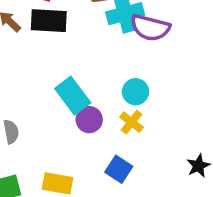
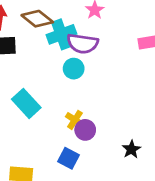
cyan circle: (135, 92) -> (74, 69), moved
purple circle: (89, 120) -> (85, 130), moved

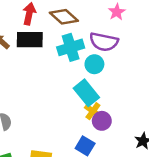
cyan cross: (61, 34) -> (71, 47), moved
cyan rectangle: (26, 103) -> (86, 93), moved

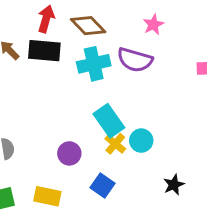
cyan circle: (94, 64) -> (141, 141), moved
purple circle: (102, 121) -> (69, 153), moved

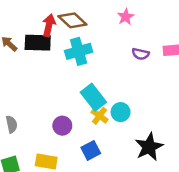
red arrow: (46, 19) -> (49, 25), moved
purple semicircle: (135, 60) -> (140, 54), moved, size x0.6
blue square: (103, 185) -> (91, 150), turned 30
black star: (174, 185) -> (149, 147), size x1.6

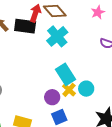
cyan cross: (79, 51) -> (57, 36), turned -30
purple circle: (62, 126) -> (52, 97), moved

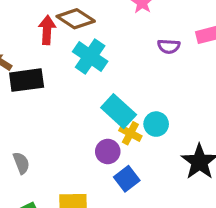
black rectangle: (25, 26) -> (27, 80), moved

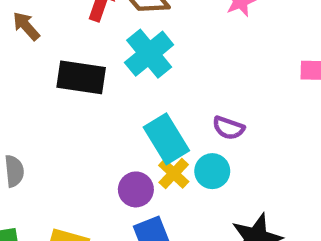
purple semicircle: (169, 46) -> (228, 128), moved
black rectangle: (27, 80) -> (81, 77), moved

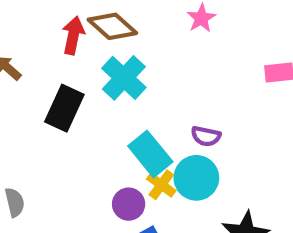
black rectangle: (81, 77) -> (64, 108), turned -66
cyan circle: (212, 171) -> (196, 178), size x1.4

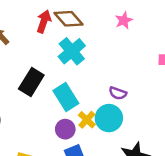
black rectangle: (64, 108) -> (31, 82), moved
cyan rectangle: (150, 154) -> (66, 97), moved

